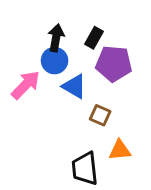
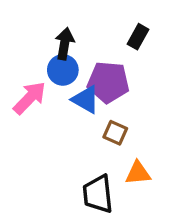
black rectangle: (94, 38) -> (138, 37), moved
purple pentagon: (114, 64) -> (108, 82), moved

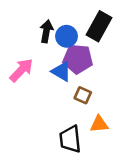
black rectangle: (138, 37) -> (99, 26), size x1.6
blue circle: (63, 70) -> (66, 36), moved

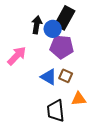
black rectangle: (99, 26) -> (65, 18), moved
blue triangle: (61, 71) -> (49, 77), moved

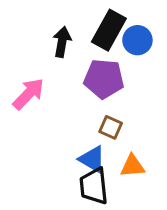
blue circle: (53, 29) -> (137, 40), moved
blue triangle: (49, 77) -> (92, 159), moved

